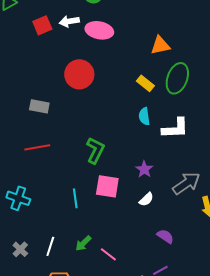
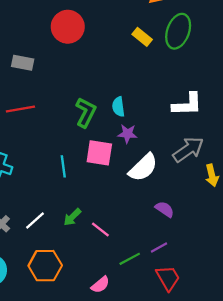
cyan semicircle: (144, 116) -> (118, 107), moved
white L-shape: (175, 128) -> (187, 104), moved
purple star: (144, 169) -> (127, 134), moved, turned -30
white semicircle: (146, 199) -> (143, 168), size x1.8
white line: (50, 246) -> (35, 220), turned 30

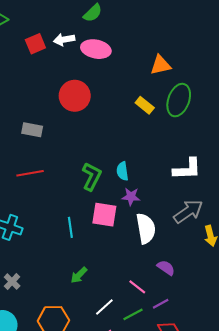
white semicircle: (143, 168) -> (146, 228), turned -56
white line: (35, 220) -> (104, 307), moved
pink line: (100, 229) -> (137, 287), moved

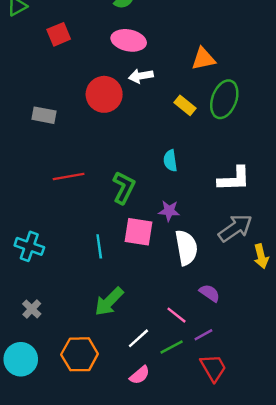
white arrow: (64, 40) -> (141, 76), moved
gray rectangle: (32, 130) -> (44, 115), moved
cyan semicircle: (122, 171) -> (170, 161), moved
red line: (30, 173) -> (69, 177), moved
green arrow: (79, 275) -> (109, 302), size x1.5

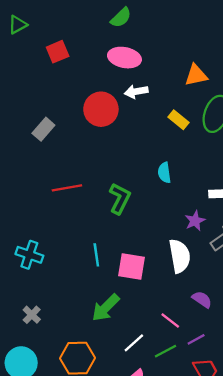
gray rectangle: (44, 115) -> (43, 129), turned -60
purple star: (169, 211) -> (195, 221), moved, turned -30
pink square: (138, 232) -> (132, 267), moved

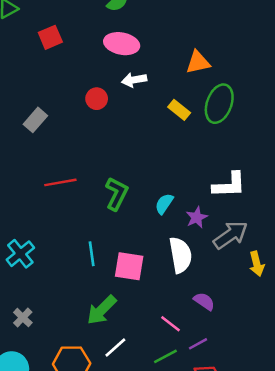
red circle: (101, 109) -> (97, 99), size x0.6
cyan semicircle: (164, 173) -> (164, 204), moved, turned 42
cyan cross: (29, 255) -> (20, 254), turned 32
white line: (134, 343) -> (115, 348), moved

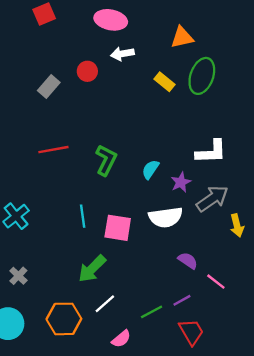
gray rectangle: (35, 120) -> (49, 86), moved
white semicircle: (180, 255) -> (166, 217), turned 92
pink line: (170, 324) -> (216, 282), moved

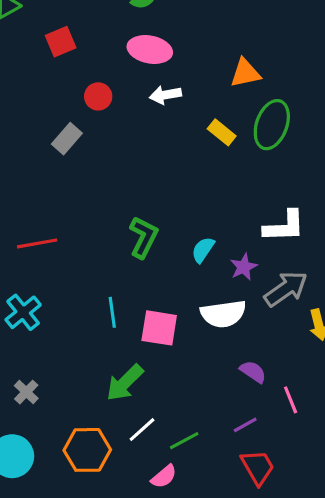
red circle: (87, 71) -> (98, 96), moved
red line: (53, 150) -> (37, 243), moved
pink line: (216, 282) -> (291, 400), turned 30
green line: (152, 312) -> (184, 441), moved

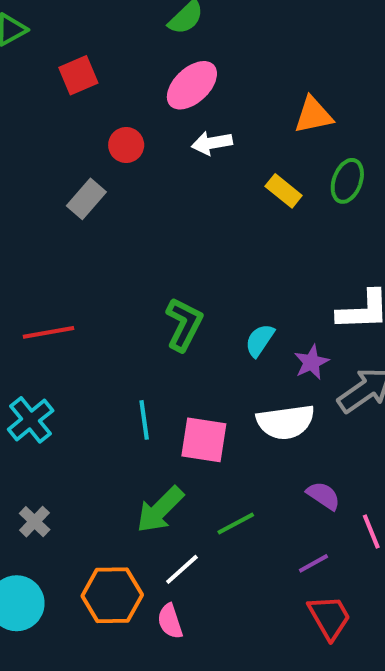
pink ellipse: (150, 50) -> (192, 85), turned -54
green ellipse: (272, 125) -> (347, 181), size x0.7
green line: (184, 441) -> (236, 524), moved
pink semicircle: (164, 477) -> (170, 621), moved, turned 112

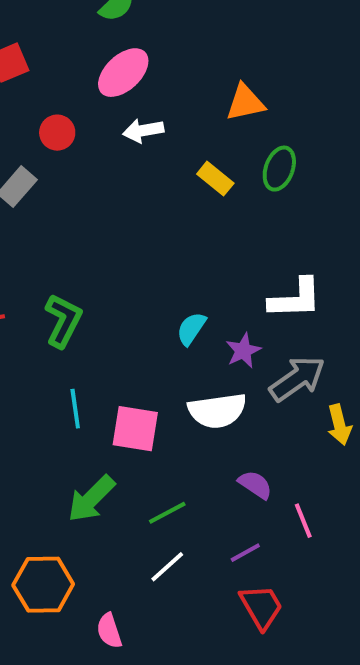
green L-shape: (184, 324) -> (63, 321), moved
white line: (182, 569) -> (167, 567), moved
pink semicircle: (170, 621) -> (109, 631), moved

